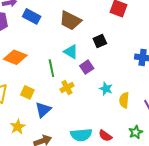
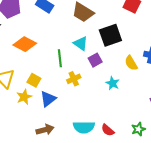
black square: (100, 41) -> (110, 35), size x1.6
yellow semicircle: (124, 100) -> (131, 63), moved, turned -42
yellow star: (18, 127) -> (24, 97), moved

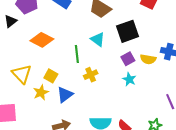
purple square: (95, 60) -> (128, 59), moved
yellow semicircle: (131, 63) -> (148, 59), turned -49

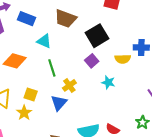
cyan triangle: (98, 39) -> (44, 41), moved
purple square: (128, 59) -> (92, 61), moved
blue triangle: (65, 95) -> (59, 103), moved

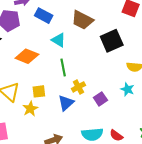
purple square: (92, 61) -> (100, 99), moved
cyan star: (108, 82) -> (127, 89), moved
yellow square: (31, 95) -> (39, 91), turned -32

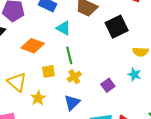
yellow cross: (78, 87) -> (74, 77), moved
yellow square: (39, 91) -> (48, 71), moved
blue triangle: (66, 103) -> (72, 103), moved

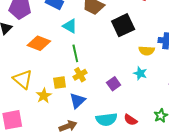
yellow square: (48, 71) -> (60, 83), moved

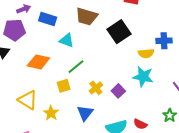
green line: (75, 53) -> (76, 67), turned 72
cyan star: (140, 73) -> (143, 77), size x1.5
yellow cross: (80, 75) -> (96, 88), moved
yellow square: (60, 83) -> (64, 86), moved

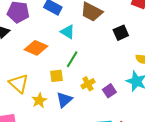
black square: (119, 32) -> (121, 33), size x0.7
green line: (76, 67) -> (72, 59), turned -30
blue triangle: (85, 113) -> (64, 100), moved

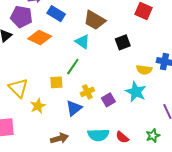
cyan triangle: (68, 32) -> (82, 42), moved
orange diamond: (36, 48) -> (40, 38), moved
blue triangle: (64, 100) -> (74, 108), moved

